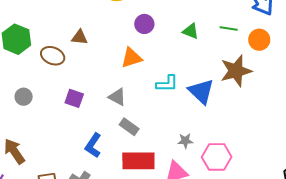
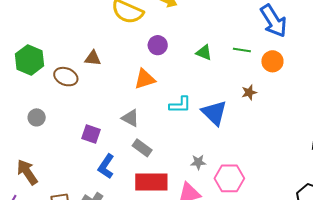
brown star: (236, 71) -> (249, 92), size x0.5
purple square: (74, 98) -> (91, 134), moved

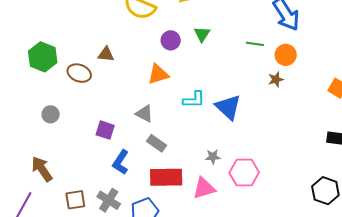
green triangle: (204, 53) -> (202, 34), moved, turned 42
brown star: (249, 92) -> (276, 79), moved

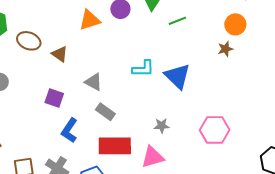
green line: (255, 44) -> (177, 21), moved, turned -30
brown triangle: (106, 54) -> (60, 54), moved, turned 30
orange triangle: (158, 74) -> (90, 20), moved
pink hexagon: (244, 173) -> (215, 130), moved

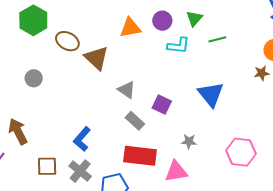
brown triangle: (60, 54) -> (97, 58), size x1.5
cyan L-shape: (143, 69) -> (178, 46), moved
purple square: (54, 98) -> (162, 105), moved
blue L-shape: (69, 130) -> (82, 139), moved

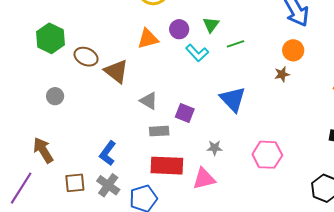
cyan L-shape: (178, 46) -> (197, 53), turned 45
gray rectangle: (135, 121) -> (159, 131), turned -42

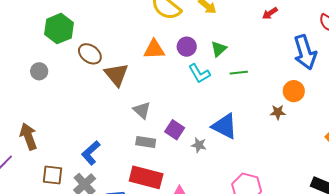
gray circle: (55, 96) -> (39, 71), moved
blue triangle: (233, 99) -> (225, 126), turned -32
gray star: (215, 148) -> (199, 145), moved

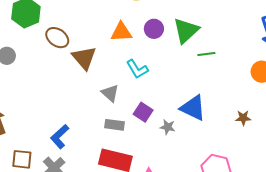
green triangle: (219, 49) -> (186, 31), size x1.6
cyan L-shape: (199, 73) -> (137, 69), moved
brown star: (278, 112) -> (243, 118), moved

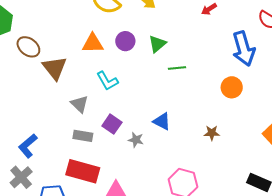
green triangle: (186, 31) -> (157, 44), size x0.7
blue triangle: (193, 108) -> (162, 121), size x0.7

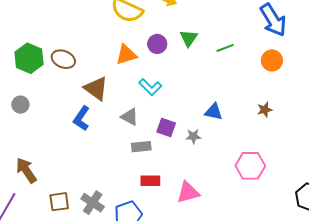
brown ellipse: (28, 47) -> (63, 59), moved
green line: (177, 68) -> (225, 48), moved
blue L-shape: (28, 146) -> (81, 118), moved
red rectangle: (83, 171) -> (150, 181), size x0.6

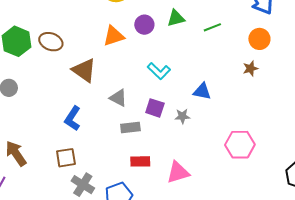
green triangle: (189, 38) -> (176, 18), turned 42
cyan L-shape: (150, 87) -> (159, 71), moved
brown star: (265, 110) -> (250, 68), moved
blue L-shape: (81, 118) -> (73, 118), moved
brown square: (59, 202) -> (66, 158), moved

